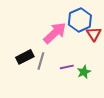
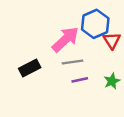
gray line: (41, 61) -> (73, 62), moved, turned 66
green star: (84, 72) -> (112, 81), moved

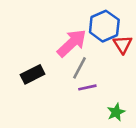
gray line: (73, 62) -> (80, 68), turned -54
green star: (112, 81) -> (116, 112), moved

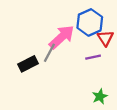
gray line: (80, 68) -> (49, 53), moved
purple line: (87, 87) -> (93, 57), moved

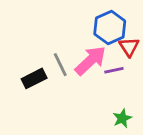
pink arrow: (62, 37) -> (91, 61), moved
gray line: (49, 53) -> (60, 65), turned -54

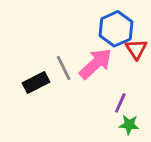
purple line: (114, 70) -> (120, 103), moved, turned -54
green star: (122, 118) -> (129, 125), turned 30

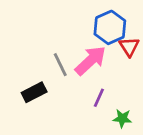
black rectangle: (36, 83) -> (34, 92), moved
purple line: (120, 103) -> (99, 98), moved

